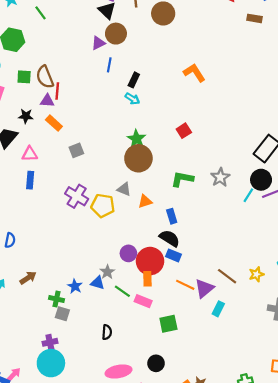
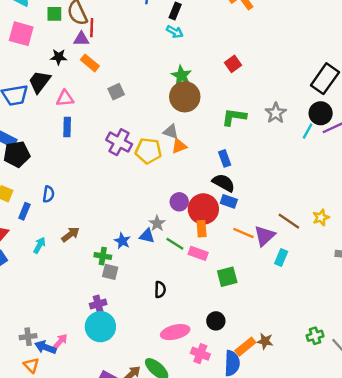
orange triangle: (145, 201) -> (179, 146), moved

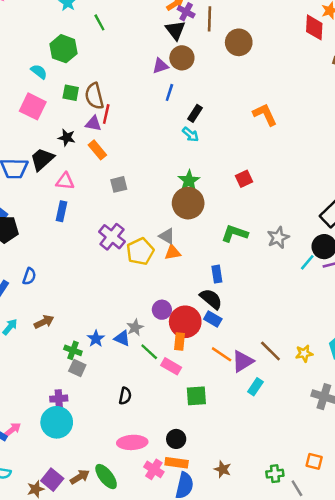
yellow pentagon: (148, 151) -> (140, 251), turned 30
orange rectangle: (245, 347) -> (177, 463), moved, turned 36

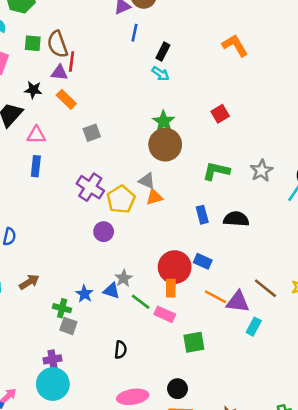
black semicircle: (211, 299) -> (236, 219), moved, turned -30
purple circle: (162, 310) -> (104, 232), moved
purple triangle: (243, 361) -> (238, 302), turned 45

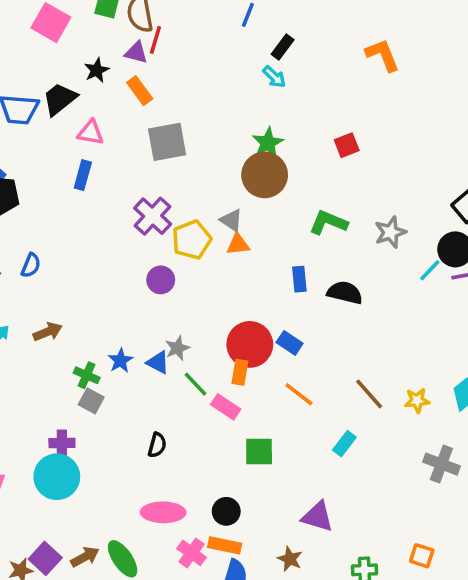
black star: (33, 90) -> (97, 70), turned 30
gray square: (92, 133) -> (167, 142), size x1.6
purple triangle: (238, 302) -> (317, 517), moved

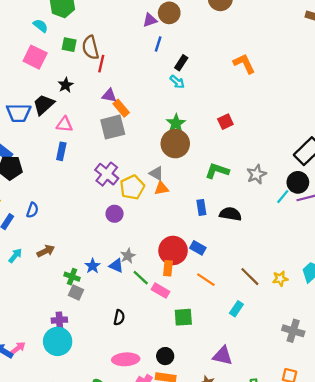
purple triangle: (136, 52) -> (109, 95), moved
orange rectangle: (140, 91) -> (121, 108), moved
gray cross: (441, 464) -> (293, 331), moved

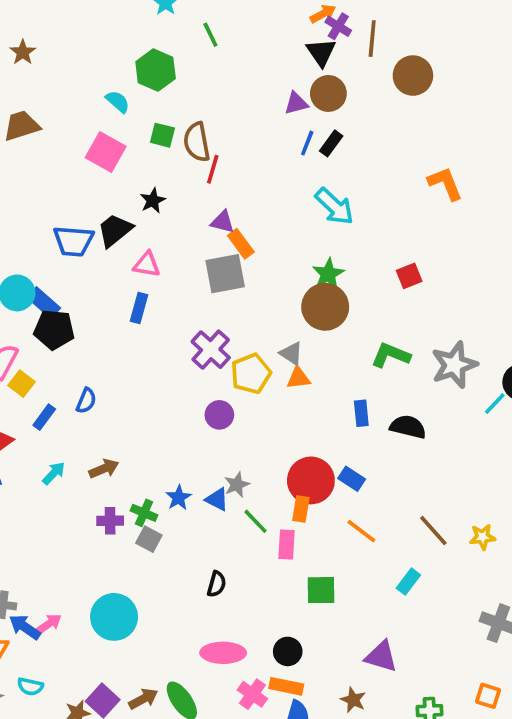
black rectangle: (181, 63) -> (331, 143), moved
cyan arrow: (177, 82) -> (334, 206), size x1.6
gray star: (256, 174) -> (454, 365), size x1.4
pink rectangle: (160, 291) -> (287, 545), turned 60
purple cross: (59, 320) -> (110, 521), moved

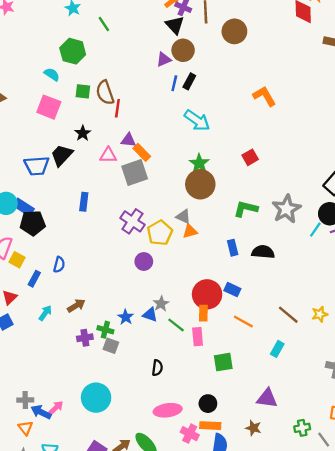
pink triangle: (147, 264) -> (108, 155), moved

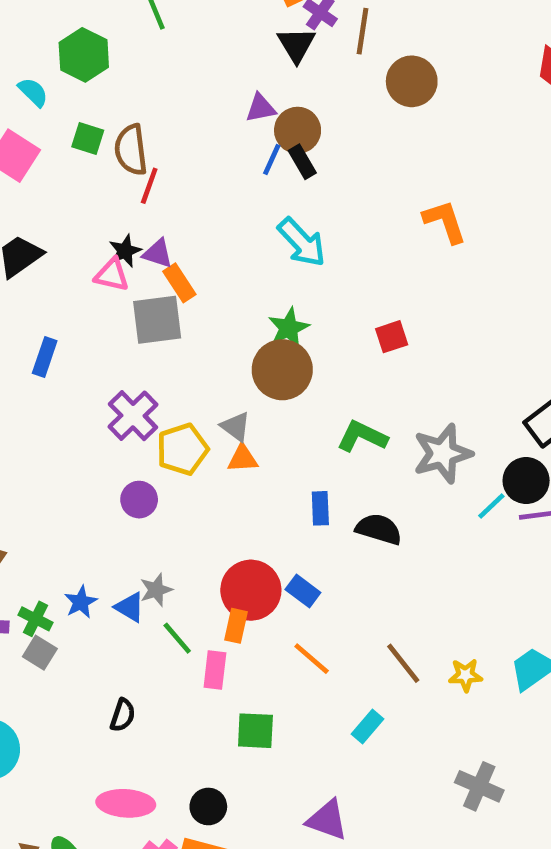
brown circle: (183, 50) -> (298, 130), moved
black rectangle: (189, 81) -> (302, 162), turned -70
black star: (83, 133) -> (125, 251), moved

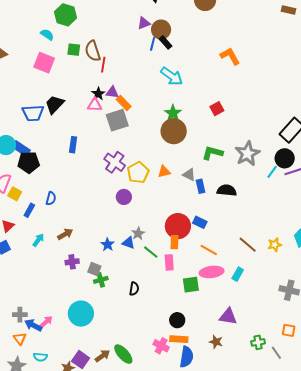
gray triangle: (236, 427) -> (189, 175), moved
green cross: (35, 619) -> (101, 280), moved, turned -32
pink ellipse: (126, 803) -> (212, 272), moved

